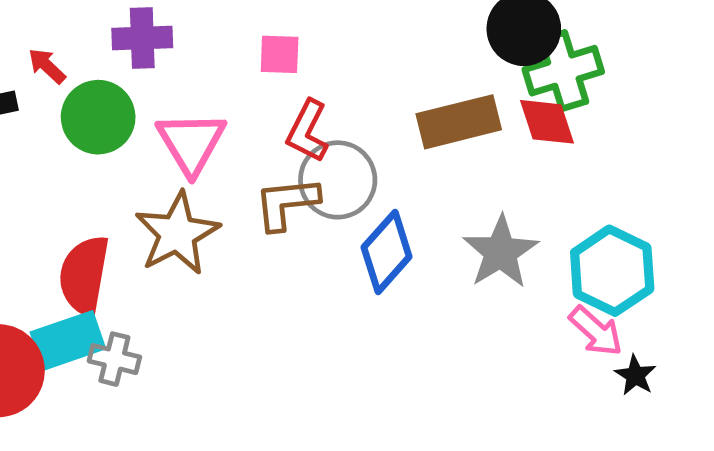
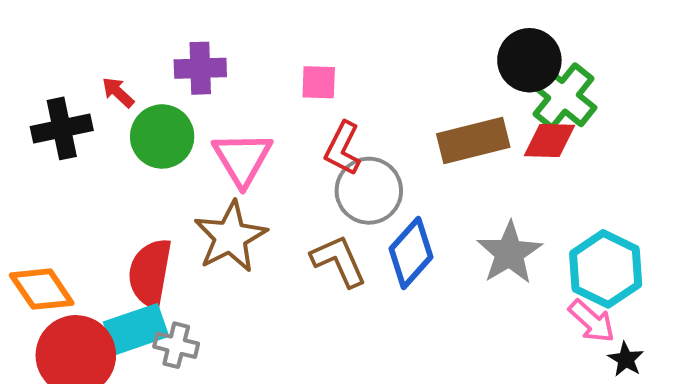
green cross: (563, 71) -> (564, 96), turned -34
red diamond: (547, 122) -> (549, 140), turned -70
brown L-shape: (287, 203) -> (339, 261), moved, turned 72

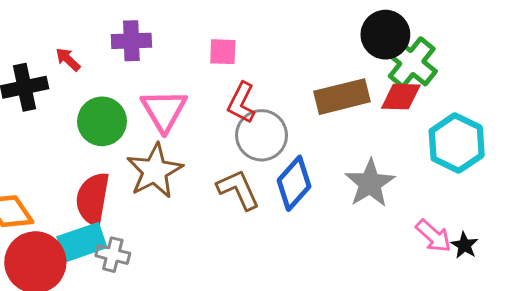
green circle: (162, 136) -> (102, 121), moved
cyan hexagon: (606, 269) -> (457, 143), moved
black star: (626, 359) -> (464, 245), moved

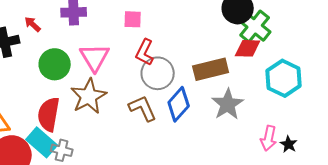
brown rectangle: (342, 97) -> (211, 69), moved
pink arrow: (433, 236) -> (269, 138), turned 60
cyan rectangle: (82, 242) -> (42, 142), turned 60

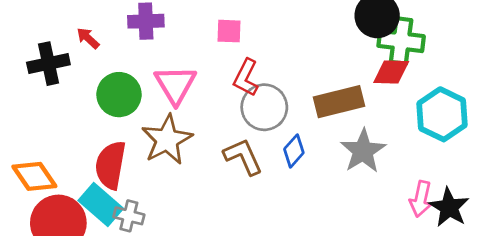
green cross: (255, 26) -> (401, 41), turned -32
blue diamond: (179, 104) -> (294, 151), size x0.7
black star: (289, 144) -> (449, 207), size x1.6

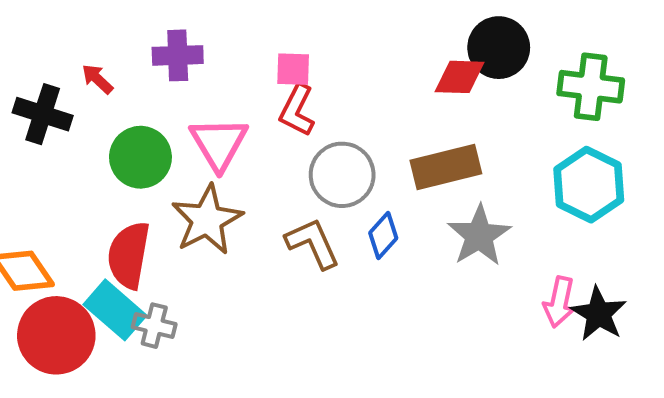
green cross: (401, 41) -> (591, 87), moved
black cross: (48, 64) -> (43, 114), turned 30
red diamond: (391, 72) -> (460, 77), moved
red L-shape: (246, 78) -> (297, 110), moved

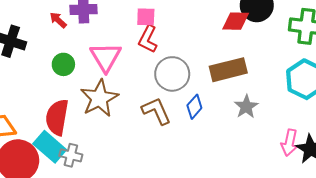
red arrow: (97, 79) -> (58, 20), moved
green circle: (140, 157) -> (63, 64), size x0.7
gray star: (479, 236) -> (246, 107), size x0.7

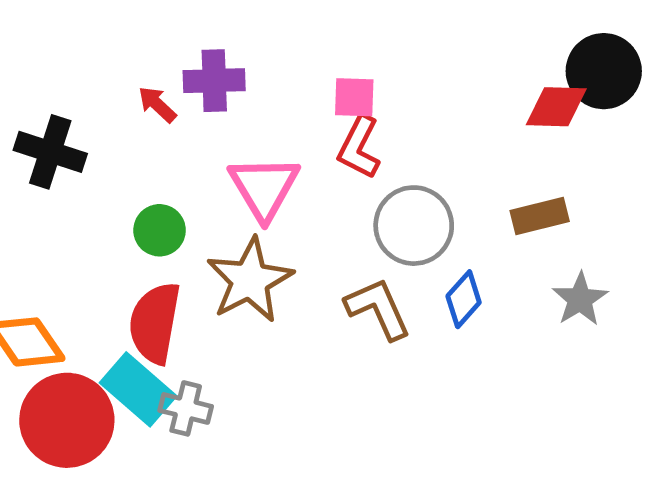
green circle: (63, 64) -> (160, 230), moved
brown rectangle: (228, 70) -> (540, 216), size x0.7

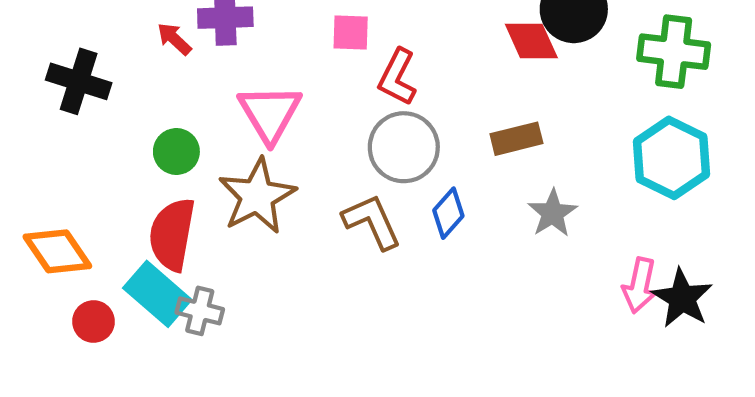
red diamond: (556, 107) -> (531, 41), turned 64
red L-shape: (359, 147) -> (397, 77), moved
red circle: (67, 420) -> (94, 322), size x0.5

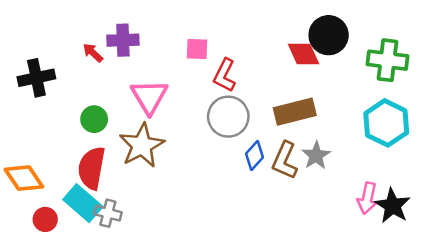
black cross: (79, 81) -> (36, 78), turned -30
brown rectangle: (516, 139) -> (295, 112), size x1.4
brown L-shape: (372, 222) -> (285, 161), moved, turned -132

